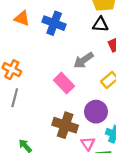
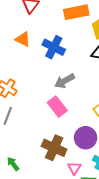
gray arrow: (83, 60) -> (64, 81), moved

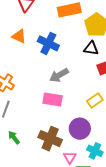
pink rectangle: (57, 107) -> (53, 100), turned -42
green arrow: (13, 164) -> (14, 138), moved

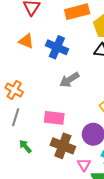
pink rectangle: (53, 100) -> (54, 118), moved

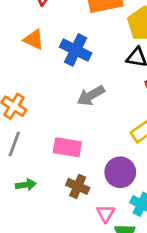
green arrow: (25, 146) -> (26, 185), turned 120
brown cross: (63, 146) -> (78, 186), size x0.7

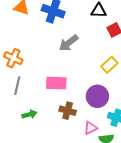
pink triangle: (106, 214) -> (91, 128), turned 40

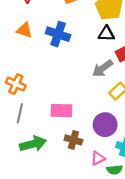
gray arrow: (69, 43) -> (103, 68), moved
green arrow: (29, 114) -> (33, 144), size x1.6

